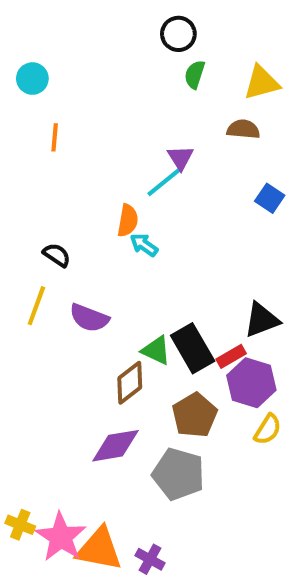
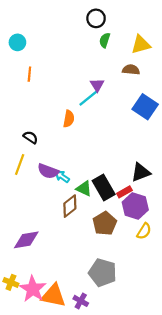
blue square: (270, 198) -> (145, 107), size x1.6
cyan arrow: (144, 245) -> (62, 177), moved
purple diamond: (116, 446) -> (26, 240), moved
gray pentagon: (178, 474) -> (103, 273), moved

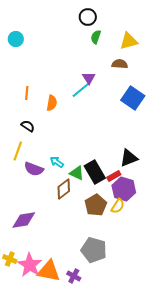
orange line: (29, 74) -> (27, 93), moved
orange semicircle: (69, 119) -> (52, 103), moved
purple semicircle: (48, 171) -> (34, 169), moved
yellow semicircle: (144, 231) -> (118, 206), moved

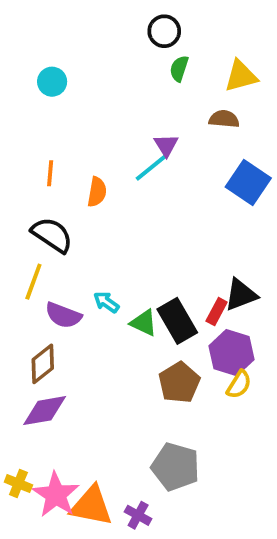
cyan circle: (16, 39) -> (52, 82), moved
black semicircle: (28, 126) -> (52, 235), size x1.6
red rectangle: (114, 176) -> (217, 312), moved, turned -32
brown diamond: (64, 189) -> (43, 364), moved
yellow semicircle: (118, 206) -> (239, 384), moved

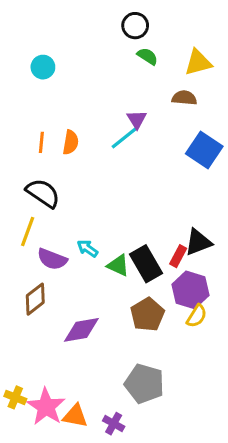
green semicircle: (179, 69) -> (147, 56), turned 105
orange semicircle: (97, 192) -> (71, 142), moved
purple diamond: (45, 411) -> (81, 330), moved
orange triangle: (91, 506) -> (75, 416), size x0.7

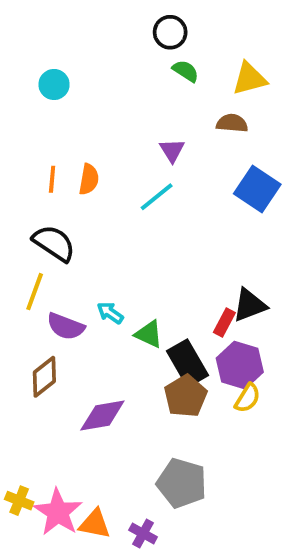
cyan line: (124, 138) -> (157, 197), moved
black rectangle: (146, 264) -> (188, 363), moved

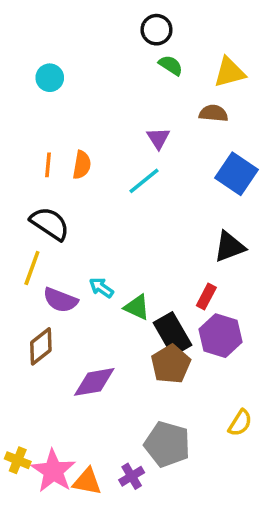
black triangle: (249, 305) -> (229, 247), moved
yellow semicircle: (248, 398) -> (240, 423), moved
purple cross: (143, 534) -> (132, 476), moved, turned 30

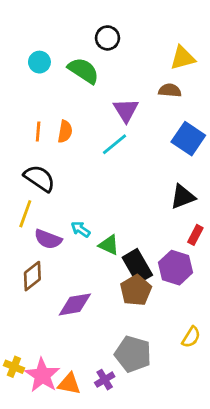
black circle: (156, 30) -> (107, 38), moved
green semicircle: (171, 65) -> (83, 71), moved, size x1.6
purple triangle: (158, 138) -> (126, 110), size x1.4
red rectangle: (206, 297) -> (195, 235), moved

